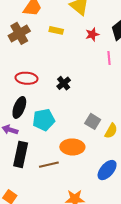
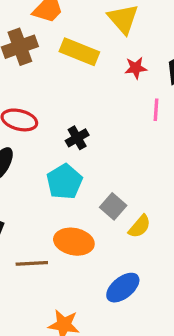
yellow rectangle: (56, 30) -> (79, 52), size x1.6
cyan pentagon: (44, 120) -> (64, 182), moved, turned -30

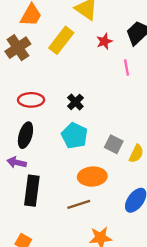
yellow rectangle: (79, 52) -> (61, 40), turned -60
brown line: (32, 263) -> (79, 204), moved

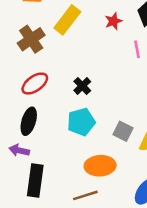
brown cross: (18, 48) -> (31, 39), moved
red ellipse: (31, 100) -> (35, 84), turned -35
cyan pentagon: (75, 136) -> (81, 122), turned 30

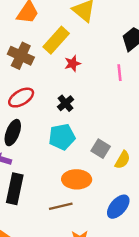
red star: (113, 21) -> (73, 63), moved
brown cross: (31, 39) -> (21, 56), turned -35

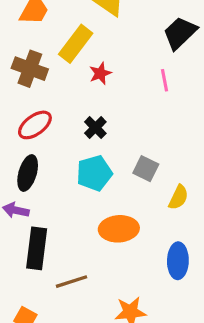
gray square: (101, 149) -> (146, 169), moved
brown line: (61, 206) -> (71, 282), moved
blue ellipse: (118, 207) -> (178, 261), turned -35

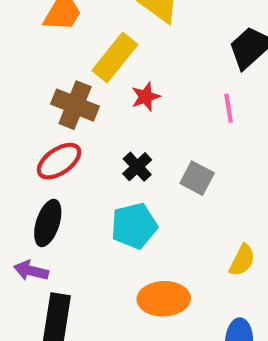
brown cross: (30, 69) -> (75, 105), moved
gray square: (146, 169) -> (197, 178), moved

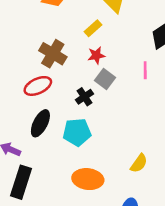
yellow rectangle: (115, 57) -> (93, 28), moved, size x0.6
gray square: (197, 178) -> (105, 79), moved
black ellipse: (48, 223) -> (40, 123), moved

